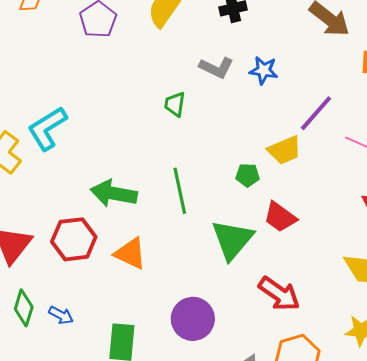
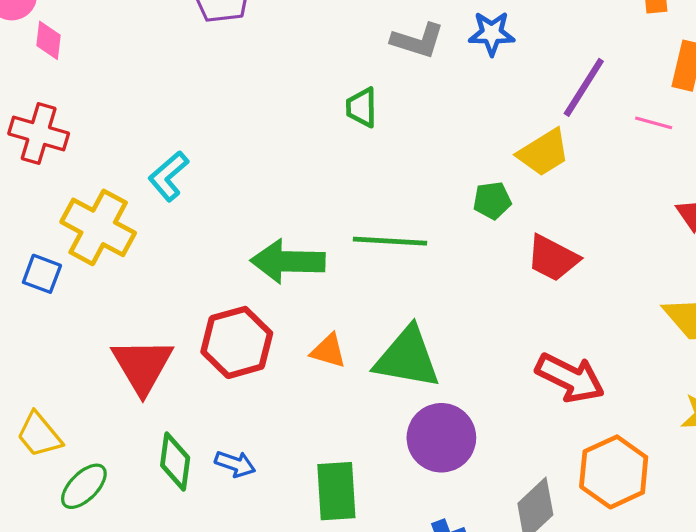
cyan L-shape: (47, 128) -> (168, 176), size x0.7
green line: (180, 191) -> (390, 241), turned -66
green triangle: (232, 240) -> (407, 358), moved, turned -51
orange triangle: (130, 253) -> (328, 351), size x0.7

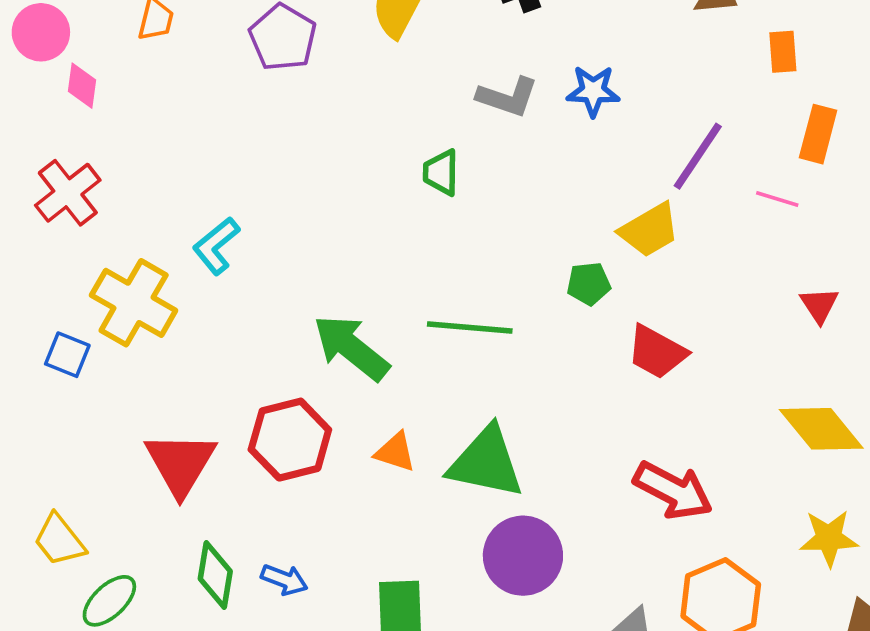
red cross: (39, 134) -> (68, 193), turned 34
green arrow: (288, 261) -> (351, 348), turned 36

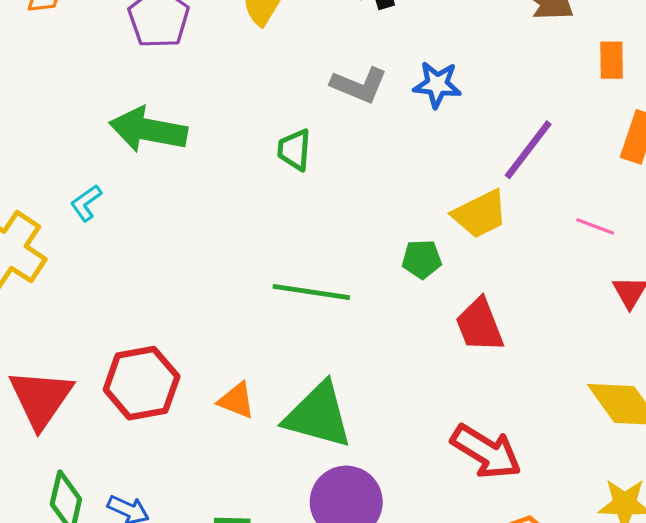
pink line: (777, 199) -> (595, 226), moved
cyan L-shape: (216, 246) -> (86, 203), size x0.7
green arrow: (351, 348) -> (148, 130), moved, turned -32
red trapezoid: (657, 352) -> (480, 325), turned 36

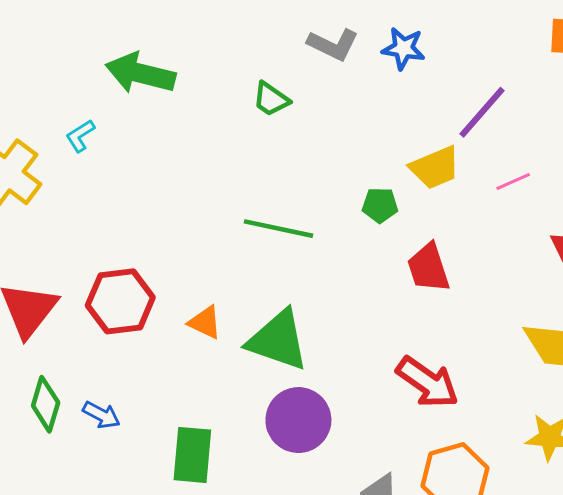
green trapezoid: (294, 150) -> (271, 99), turned -63
pink line: (595, 226) -> (513, 182), moved, turned -48

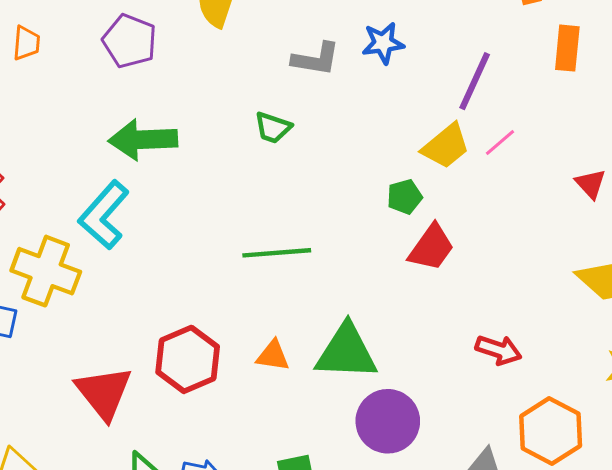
cyan L-shape: (80, 136) -> (104, 215), size x2.0
pink line: (513, 182) -> (500, 143), moved
green line: (279, 229) -> (277, 253), moved
red trapezoid: (428, 268) -> (431, 247), moved, turned -110
red arrow: (427, 382) -> (498, 350), size x0.7

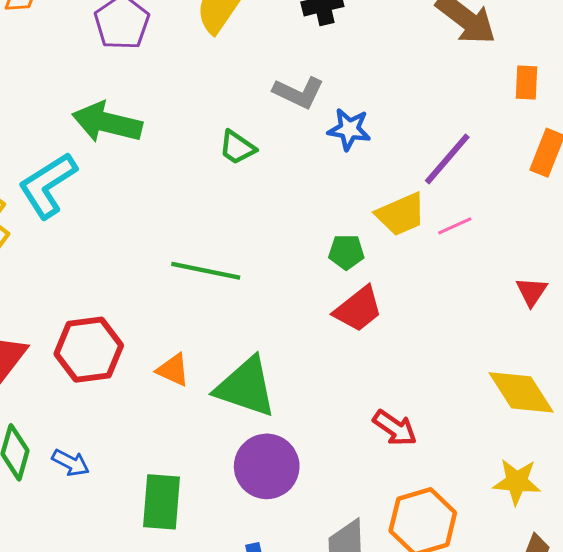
blue star: (383, 43) -> (349, 129), moved

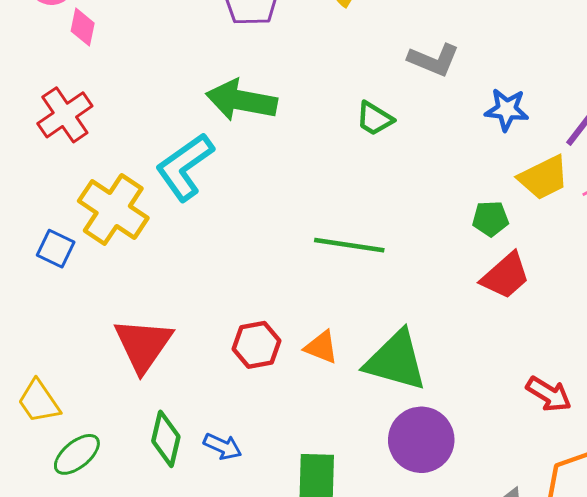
blue star: (349, 129) -> (507, 110), moved
red hexagon: (89, 350) -> (257, 345), moved, size x0.7

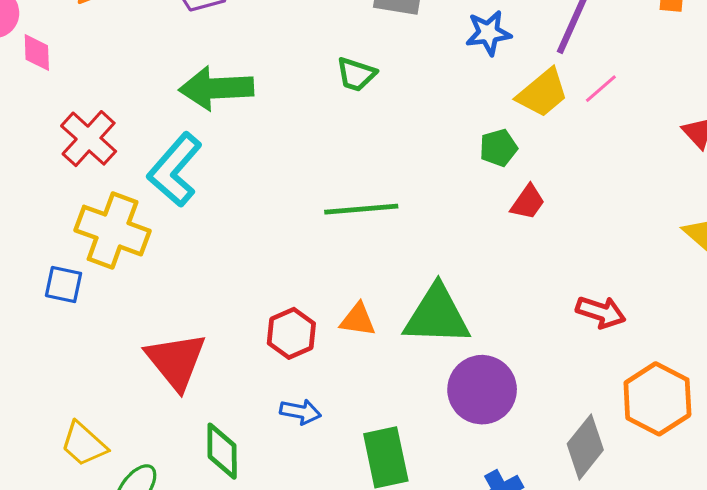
red cross: (65, 115) -> (89, 139), moved
red trapezoid: (505, 276) -> (528, 202), size x0.7
blue arrow: (223, 447) -> (300, 412), moved

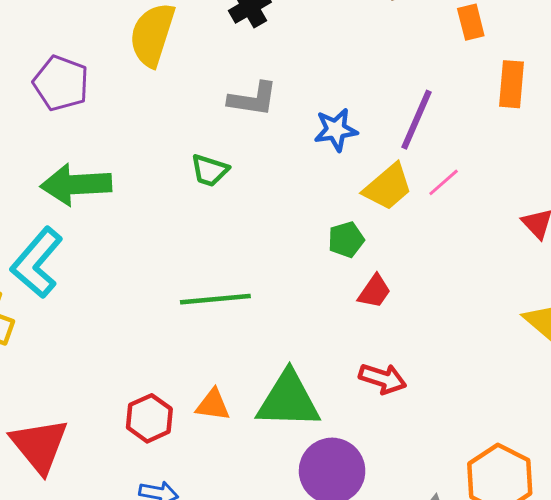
red arrow: (601, 312) -> (383, 379), moved

